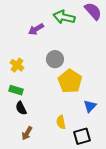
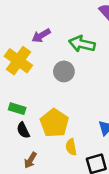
green arrow: (64, 17) -> (82, 44), moved
yellow cross: (17, 65) -> (18, 61), moved, size x1.6
yellow pentagon: (70, 81) -> (54, 123), moved

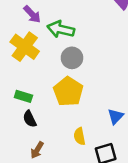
purple arrow: (41, 36) -> (32, 14), moved, turned -102
green arrow: (82, 44) -> (61, 29), moved
yellow pentagon: (54, 123) -> (68, 92), moved

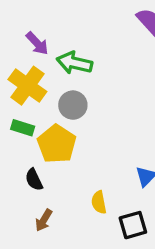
gray circle: (72, 58) -> (73, 105), moved
yellow pentagon: (68, 92) -> (57, 144), moved
green rectangle: (23, 96) -> (23, 128), moved

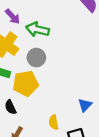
yellow pentagon: (57, 144) -> (26, 83), turned 30

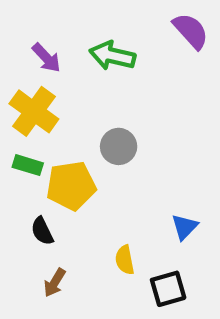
green arrow: (37, 29) -> (112, 56), moved
gray circle: (36, 58) -> (119, 146), moved

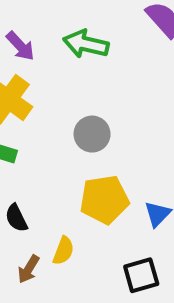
yellow pentagon: (71, 186) -> (104, 200), moved
yellow semicircle: (125, 260) -> (63, 251), moved, turned -148

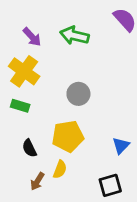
yellow pentagon: (104, 200) -> (68, 136), moved

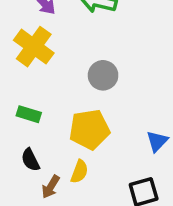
green rectangle: (20, 106) -> (29, 114), moved
black semicircle: (29, 148) -> (30, 160), moved

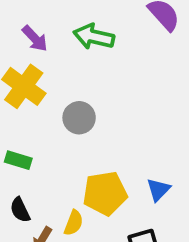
gray circle: (103, 75) -> (79, 118), moved
yellow pentagon: (90, 129) -> (105, 193), moved

